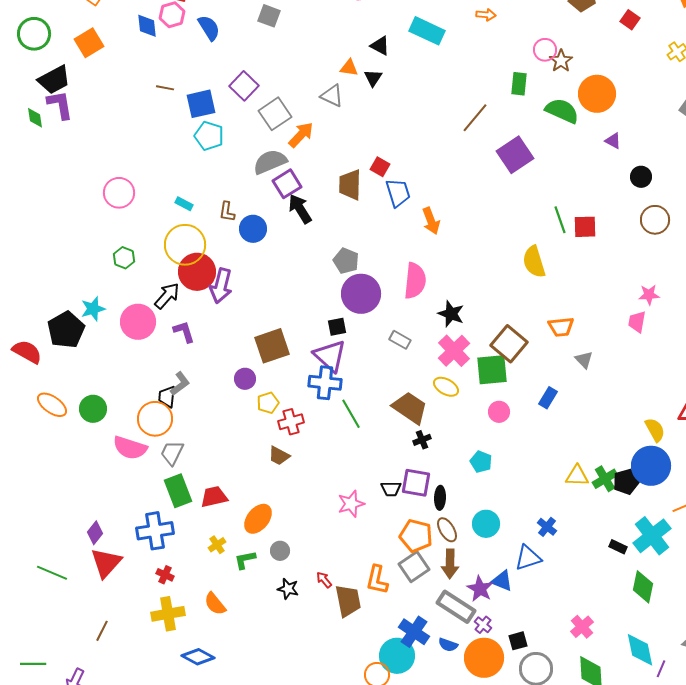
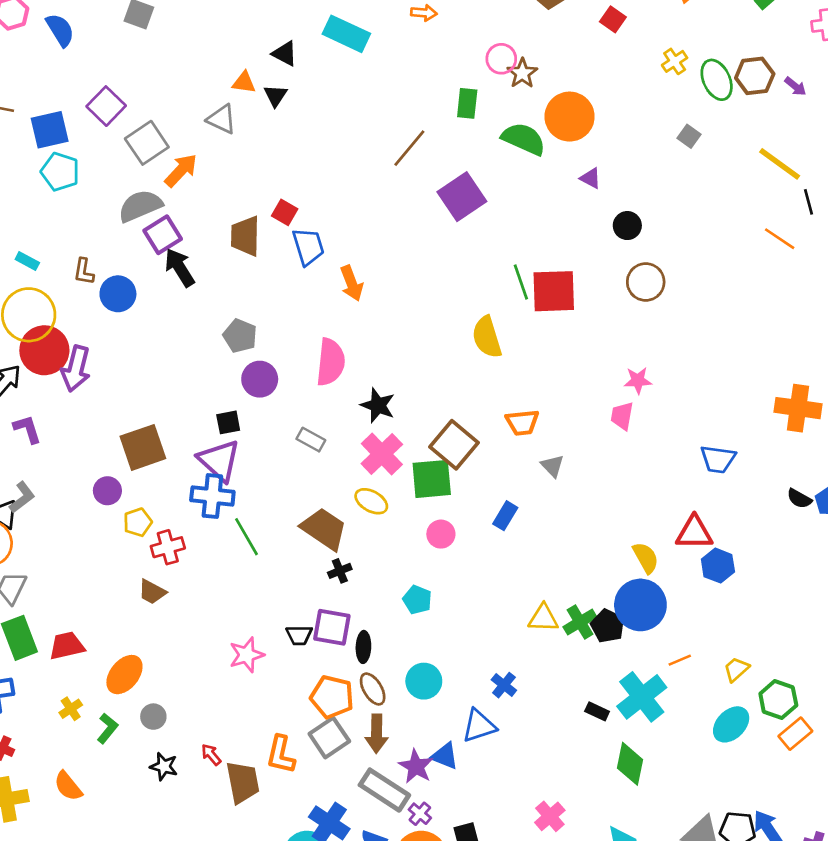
red square: (585, 227) -> (554, 291), size x1.5
purple circle: (361, 294) -> (260, 379), size x0.7
black pentagon: (626, 482) -> (608, 626), turned -30
green L-shape: (245, 560) -> (107, 728), turned 140

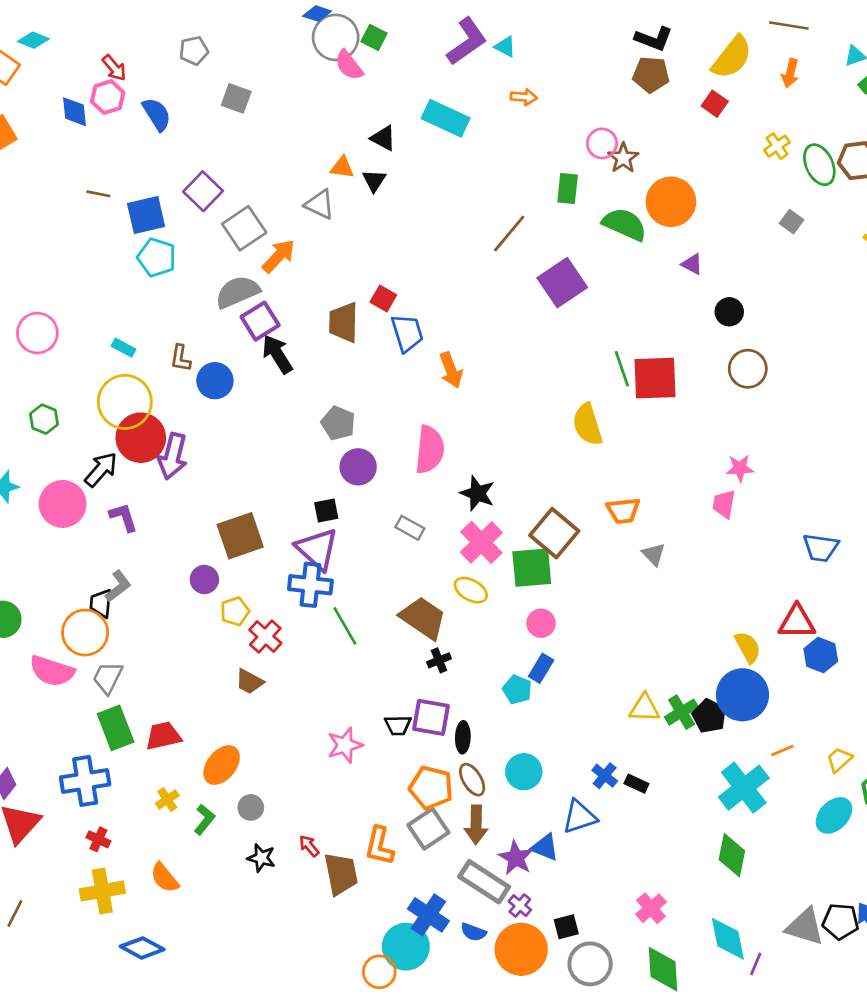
blue rectangle: (505, 516) -> (541, 668), moved
red cross: (168, 547) -> (265, 636), turned -32
black rectangle: (597, 711) -> (636, 784), moved

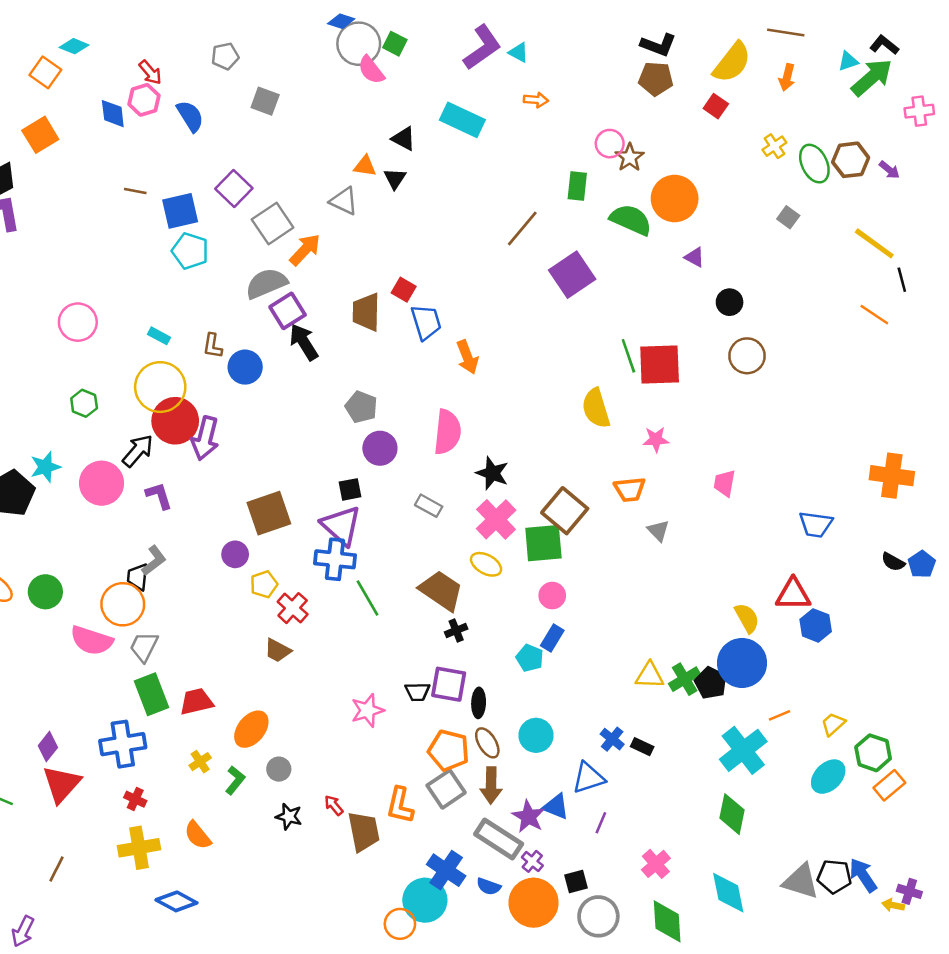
pink star: (740, 468) -> (656, 439), moved
purple line: (756, 964) -> (601, 823), moved

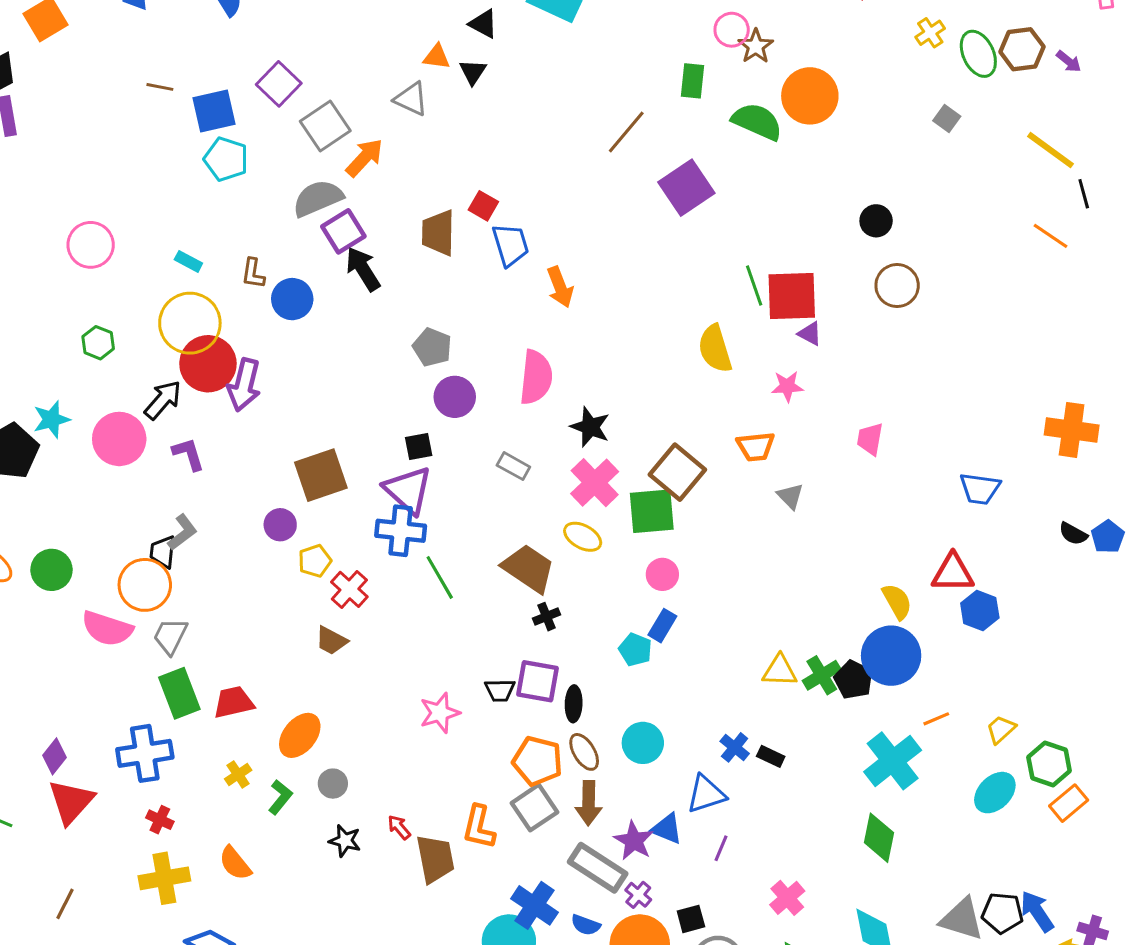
purple triangle: (695, 257) -> (810, 334), moved

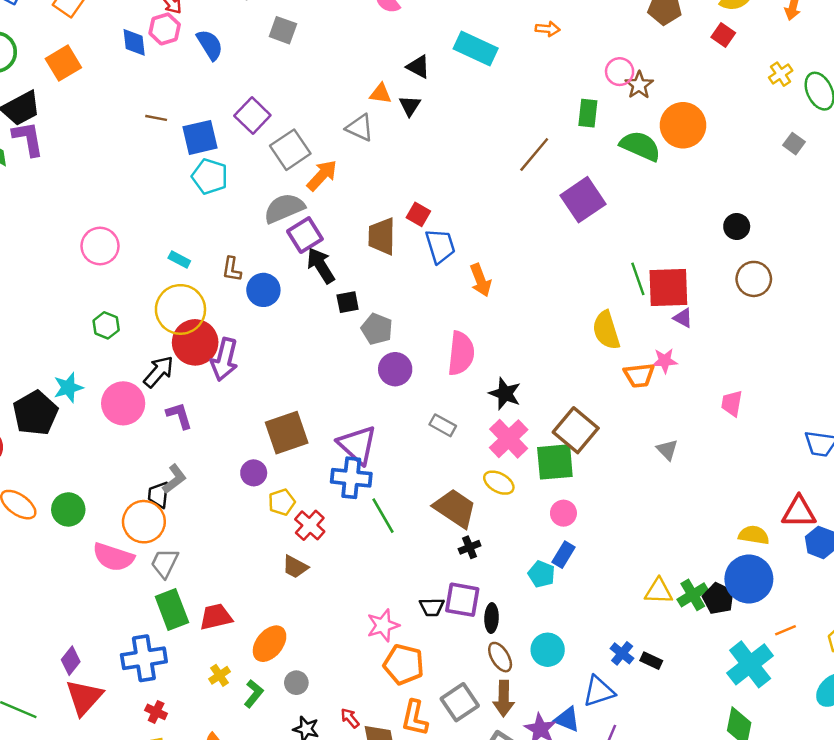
black square: (419, 447) -> (348, 302), moved
orange trapezoid: (756, 447) -> (639, 375), moved
yellow semicircle: (897, 601) -> (754, 535), turned -52
orange pentagon: (537, 761) -> (404, 664), moved

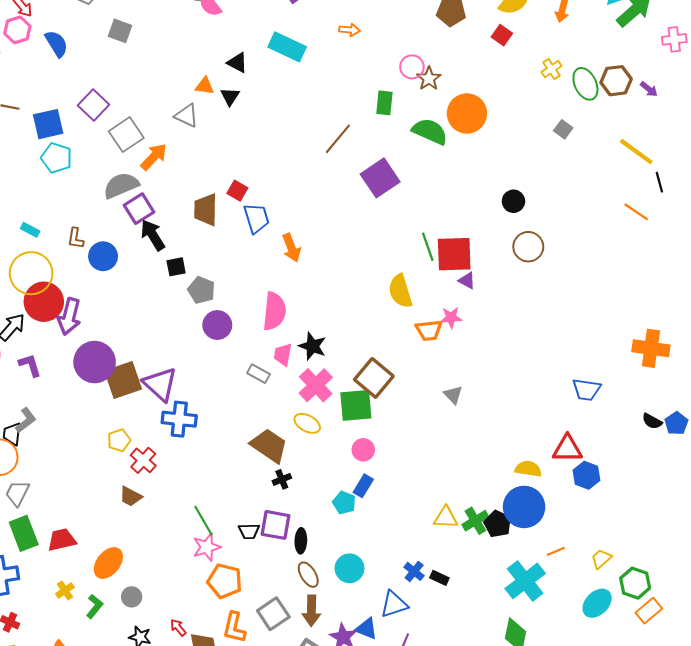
pink trapezoid: (732, 403) -> (283, 355), moved
purple triangle: (357, 445) -> (160, 384), moved
purple circle: (254, 473) -> (95, 362), moved, size x1.8
green line: (383, 516) -> (204, 521), moved

